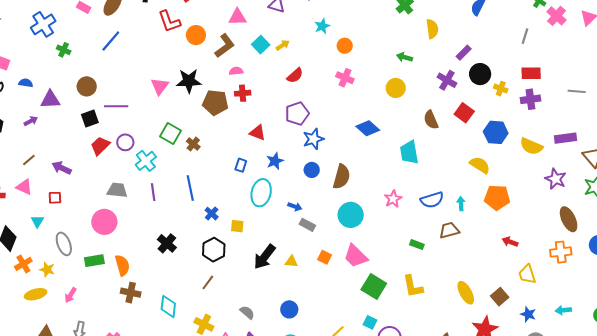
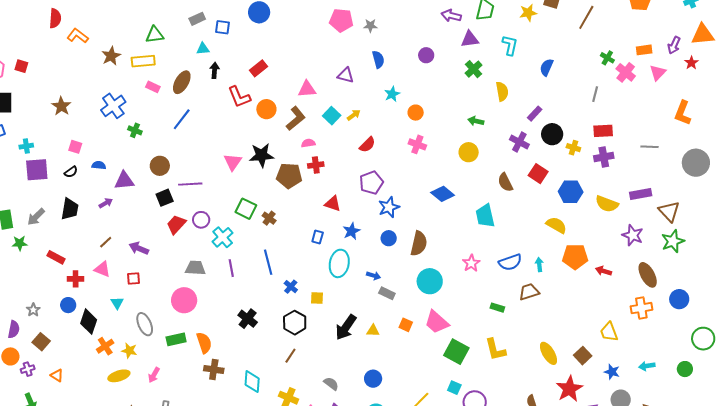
red arrow: (510, 242) -> (604, 271), moved

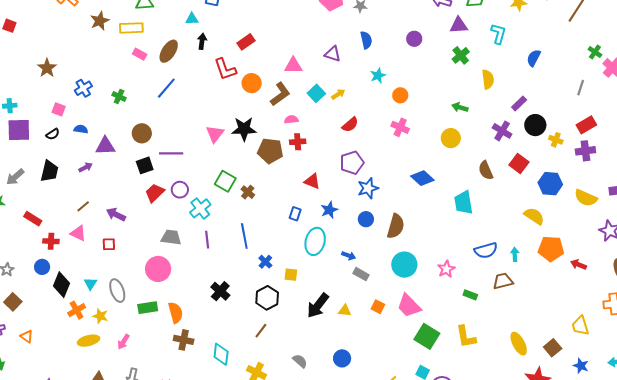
blue cross: (113, 106) -> (83, 88), moved, size x0.7
red rectangle: (603, 131) -> (586, 125), turned -30
pink star: (471, 263) -> (446, 269), moved
cyan triangle: (117, 303) -> (90, 284), moved

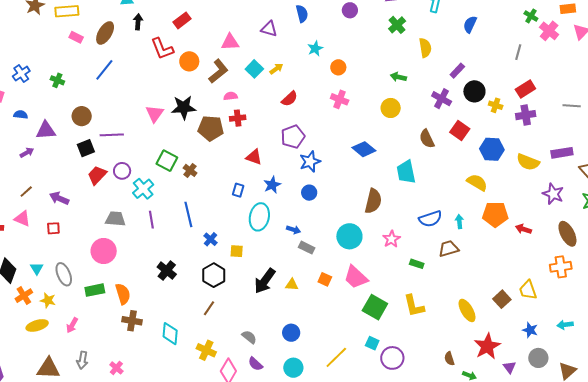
brown semicircle: (396, 226) -> (373, 201), moved
brown square: (553, 348) -> (502, 299), moved

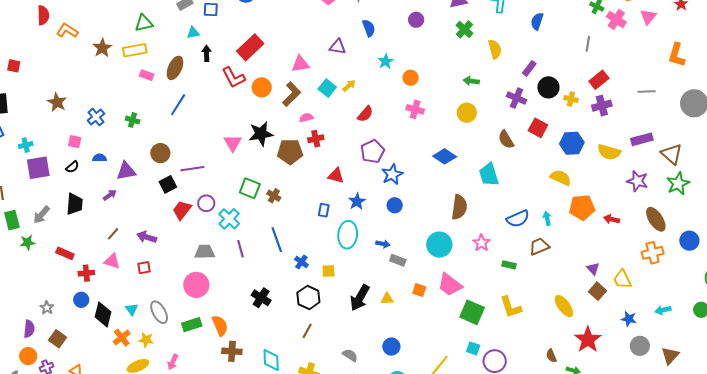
red rectangle: (182, 20) -> (250, 47), size x1.5
purple triangle: (509, 367) -> (593, 269), moved

